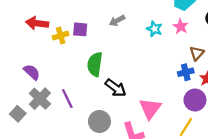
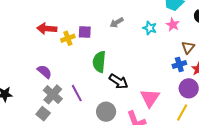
gray square: (18, 114) -> (43, 114), moved

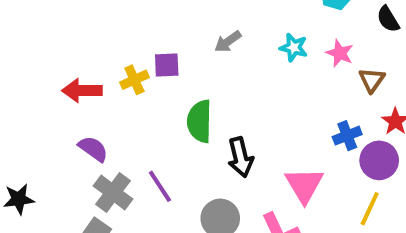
pink star: (173, 25) -> (340, 53), moved
red arrow: (47, 29) -> (82, 91), moved
blue cross: (179, 64) -> (347, 136), moved
black arrow: (119, 81) -> (240, 157), turned 48

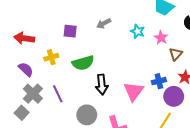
yellow cross: (134, 80) -> (51, 57), moved
green semicircle: (200, 121) -> (83, 63), turned -115
pink triangle: (304, 185) -> (134, 91), moved

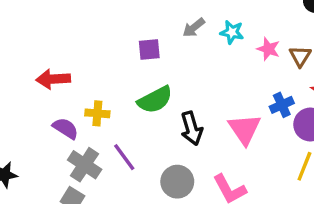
gray arrow: (104, 23) -> (194, 28), moved
purple square: (70, 31) -> (149, 50), moved
pink star: (161, 38) -> (268, 49), moved
yellow cross: (51, 57) -> (97, 113), moved, turned 32

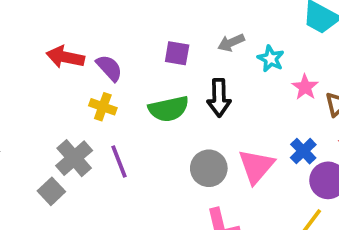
blue cross: (282, 105) -> (303, 151), turned -35
purple semicircle: (66, 128) -> (109, 68), moved
black arrow: (192, 128) -> (219, 98), moved
gray circle: (177, 182) -> (209, 168), moved

